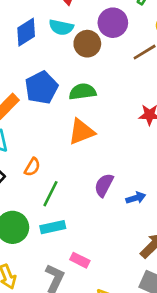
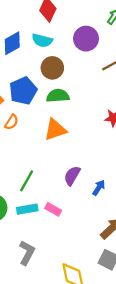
brown circle: (87, 44) -> (52, 68), moved
orange semicircle: (32, 167) -> (12, 122), moved
blue arrow: (136, 198) -> (99, 188), turned -42
pink rectangle: (80, 260) -> (53, 209), moved

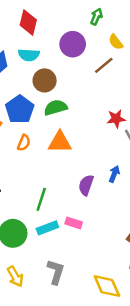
orange semicircle: (12, 122) -> (24, 143), moved
orange triangle: (55, 130) -> (60, 142), turned 30
blue arrow: (99, 188) -> (114, 174), moved

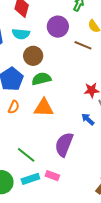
brown line: (104, 65) -> (83, 45), turned 60
blue arrow: (114, 174) -> (88, 119), moved, turned -72
purple semicircle: (86, 185) -> (64, 144), size x1.4
green line: (41, 199) -> (26, 155), turned -72

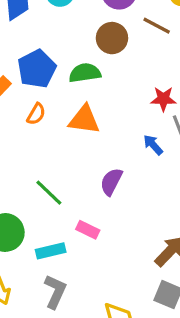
brown circle: (33, 56) -> (112, 38), moved
purple semicircle: (64, 144) -> (111, 182), size x0.7
cyan rectangle: (30, 179) -> (51, 251), moved

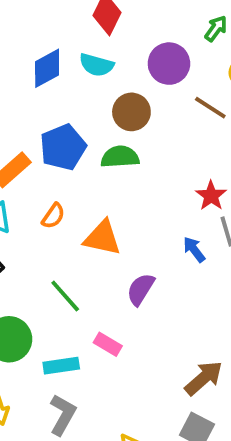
brown circle: (112, 38) -> (131, 112), moved
red star: (163, 99) -> (211, 196), turned 30
orange semicircle: (36, 114) -> (53, 216), moved
orange triangle: (84, 120) -> (102, 238), moved

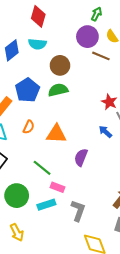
purple circle: (169, 64) -> (87, 37), moved
pink rectangle: (108, 344) -> (58, 187), moved
gray L-shape: (63, 415) -> (78, 211), moved

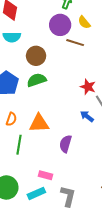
green line: (42, 168) -> (19, 145), moved, turned 66

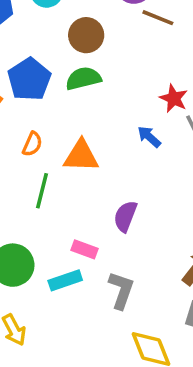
blue arrow: (87, 116) -> (149, 137), moved
purple semicircle: (66, 144) -> (125, 216), moved

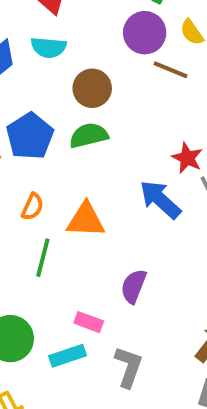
blue arrow: (149, 137) -> (160, 200), size x1.6

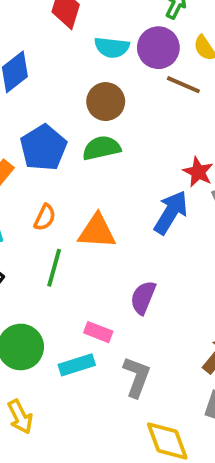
cyan semicircle: (49, 47) -> (112, 47), moved
blue arrow: (160, 200) -> (171, 212), turned 78

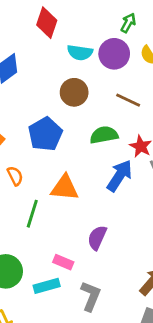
brown line: (183, 85) -> (128, 100), moved
blue pentagon: (43, 148) -> (45, 134), moved
green semicircle: (101, 148) -> (104, 135), moved
orange semicircle: (45, 217) -> (15, 176), moved, turned -54

